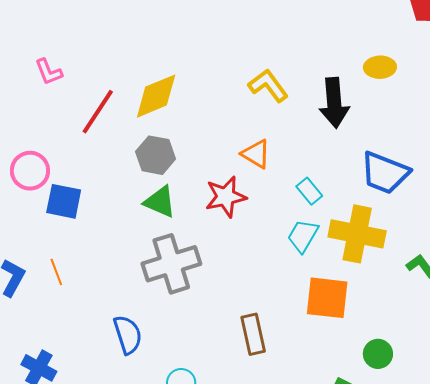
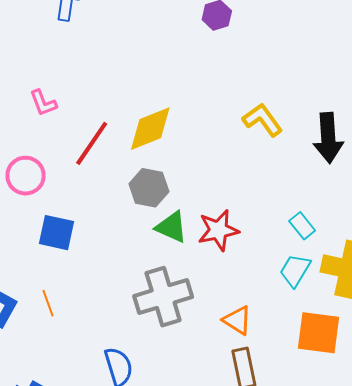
orange triangle: (256, 154) -> (237, 320), moved
pink circle: (30, 171) -> (26, 176), moved
green triangle: (160, 202) -> (171, 227), moved

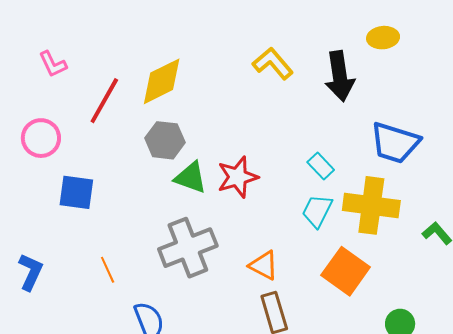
orange line: (48, 303) -> (108, 270), moved
orange square: (318, 333) -> (346, 271), turned 33

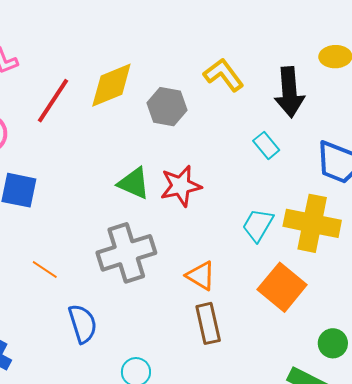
gray hexagon: (165, 140) -> (167, 107), moved
cyan rectangle: (321, 166) -> (266, 145), moved
orange line: (108, 270) -> (45, 269), turned -36

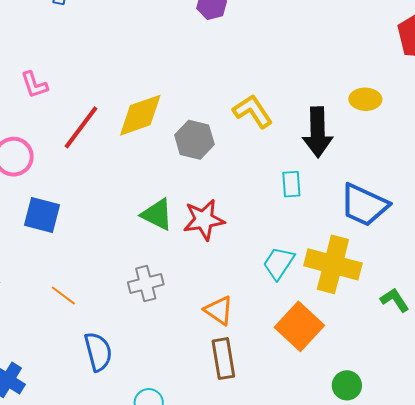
cyan rectangle: (266, 145) -> (291, 184), turned 32
gray cross: (126, 253) -> (146, 283), size x0.6

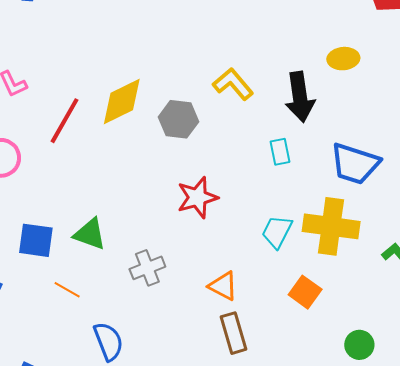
green triangle: (157, 214) -> (90, 234), moved
blue square: (42, 215) -> (36, 240), moved
orange square: (299, 326) -> (305, 292), size x0.7

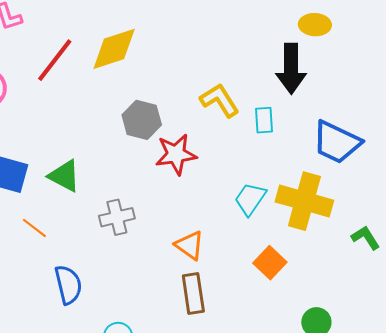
yellow ellipse: (343, 59) -> (315, 25), moved
yellow L-shape: (233, 84) -> (220, 100), moved
gray hexagon: (179, 119) -> (142, 120), moved

